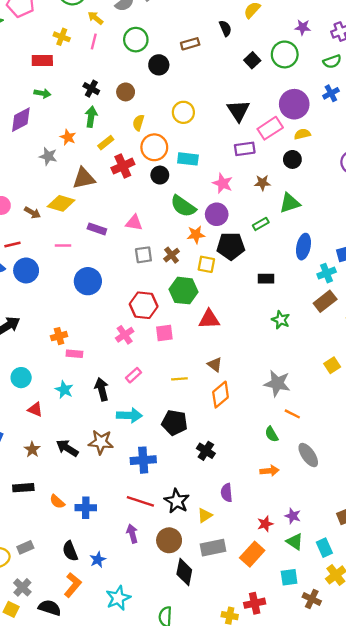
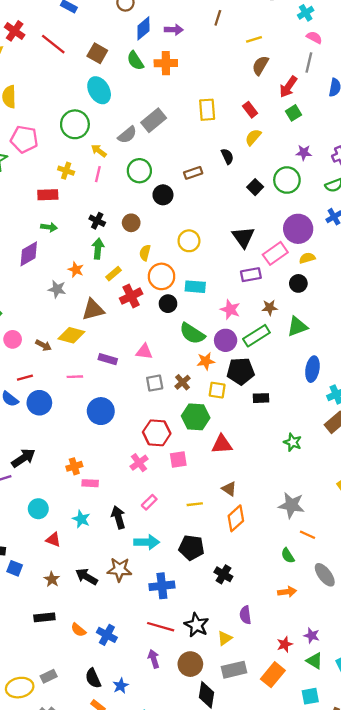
green rectangle: (261, 224) -> (256, 336), moved, size x1.6
black rectangle: (266, 279) -> (261, 398), moved
blue cross: (86, 508) -> (107, 635), turned 30

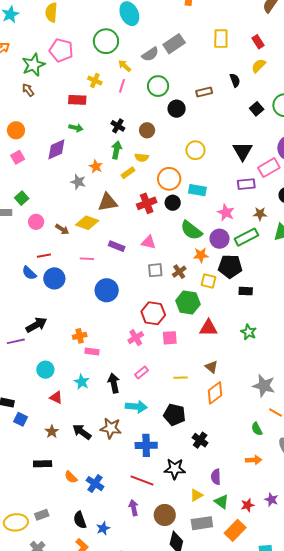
yellow semicircle: (145, 253) -> (142, 157), moved, turned -104
red cross: (131, 296) -> (147, 203), moved
green star: (293, 442) -> (249, 332), moved
black star: (196, 625) -> (175, 469), moved, turned -30
green triangle: (314, 661) -> (221, 502), moved

